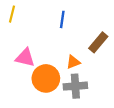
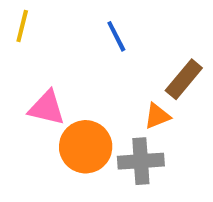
blue line: (62, 19) -> (116, 36), turned -35
orange triangle: (73, 62) -> (157, 116), moved

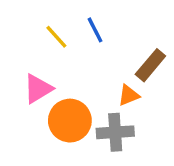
yellow line: (22, 26) -> (56, 37), moved, turned -56
pink triangle: (47, 108) -> (38, 89), turned -44

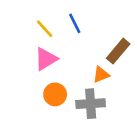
pink triangle: (38, 89) -> (46, 59), moved
orange circle: (70, 121) -> (55, 94), size x0.7

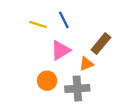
yellow line: (45, 29) -> (38, 24), turned -30
pink triangle: (46, 59) -> (61, 50), moved

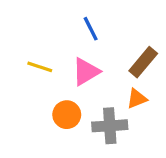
yellow line: (38, 24) -> (40, 67), moved
orange triangle: (86, 64) -> (137, 99), moved

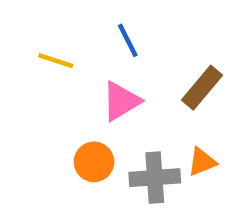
yellow line: (40, 67) -> (56, 61), moved
orange triangle: (137, 99) -> (202, 162), moved

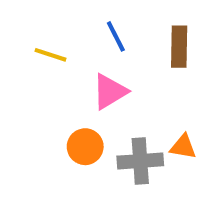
brown rectangle: (202, 88) -> (179, 47), moved, turned -39
orange triangle: (202, 162) -> (183, 147), turned 32

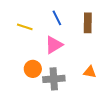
orange circle: (85, 147) -> (33, 69), moved
gray cross: (140, 161) -> (54, 79), moved

